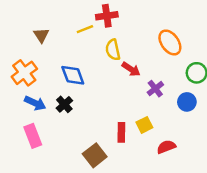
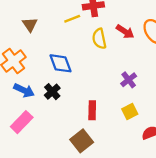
red arrow: (131, 69) -> (125, 32), moved
purple cross: (155, 89) -> (129, 80), moved
red rectangle: (121, 132) -> (92, 110), moved
pink rectangle: (33, 136) -> (22, 122), turned 65

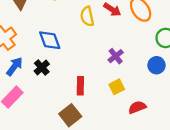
blue arrow: (24, 90) -> (14, 66), turned -78

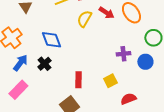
yellow semicircle: (87, 16) -> (84, 19), turned 42
purple cross: (116, 56) -> (123, 54), moved, turned 32

